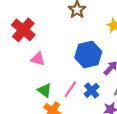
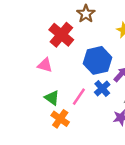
red cross: (23, 30) -> (61, 35), moved
blue cross: (92, 90) -> (102, 88), moved

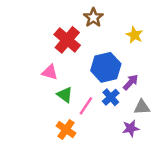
green triangle: (52, 98) -> (65, 95), moved

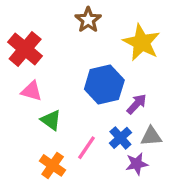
yellow star: (134, 35) -> (142, 43), size x1.6
red cross: (67, 40) -> (25, 49), moved
blue cross: (111, 97) -> (120, 138), moved
pink line: (86, 106) -> (87, 148), moved

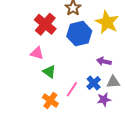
red cross: (25, 49) -> (45, 24), moved
blue hexagon: (104, 85) -> (79, 34), moved
purple arrow: (137, 104) -> (104, 61), turned -120

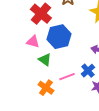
blue hexagon: (79, 34) -> (59, 37), moved
pink line: (72, 89) -> (67, 77), turned 35

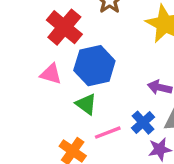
green triangle: (45, 60) -> (86, 104), moved

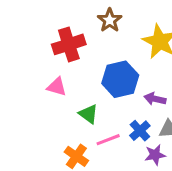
red cross: (64, 27) -> (69, 44), turned 32
blue hexagon: (94, 66) -> (120, 79), moved

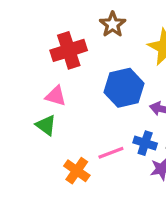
green triangle: (88, 114) -> (46, 125), moved
blue cross: (140, 131) -> (145, 143), turned -30

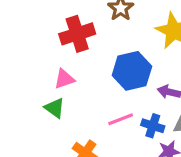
pink triangle: (56, 96) -> (64, 79), turned -35
pink line: (111, 153) -> (121, 119), moved

